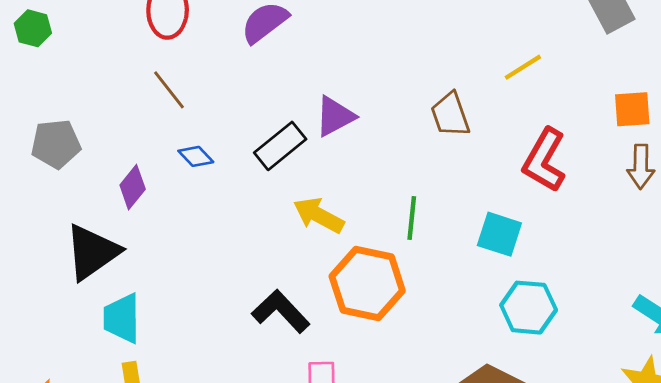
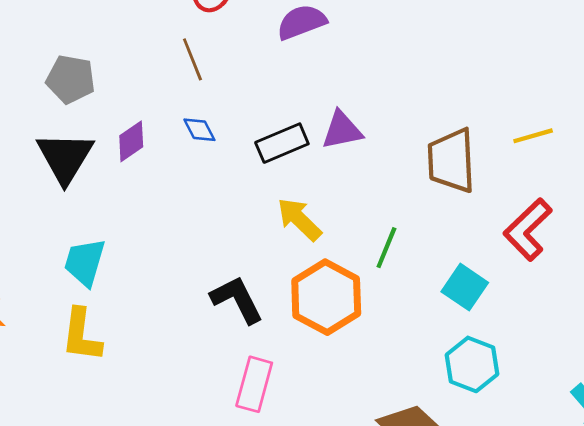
brown trapezoid: (450, 115) -> (451, 161), size x1.4
black triangle: (92, 252) -> (65, 157), moved, turned -40

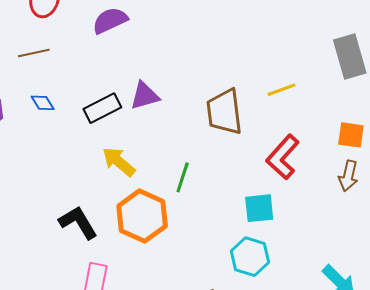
brown line: (192, 59) -> (34, 53), turned -76
cyan square: (465, 287) -> (259, 208), moved, turned -36

